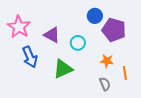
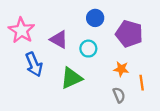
blue circle: (95, 16) -> (95, 18), moved

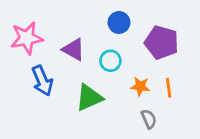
pink star: (21, 30) -> (27, 38), turned 30
orange star: (121, 69) -> (140, 86), moved
orange line: (142, 83) -> (169, 88), moved

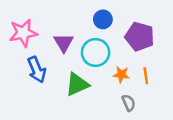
purple triangle: (74, 49) -> (64, 43), turned 30
cyan circle: (110, 61) -> (96, 52), size x1.5

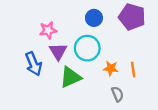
pink star: (23, 33) -> (48, 30), moved, size x0.7
purple pentagon: (140, 37) -> (132, 17), moved
purple triangle: (64, 43) -> (58, 52), moved

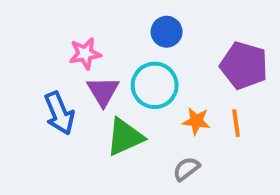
purple pentagon: (132, 17) -> (244, 65), moved
gray semicircle: (117, 94) -> (186, 169), moved, turned -104

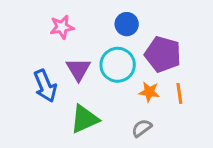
pink star: (85, 54) -> (62, 27), moved
purple pentagon: (244, 65) -> (163, 54), moved
green triangle: (125, 137) -> (84, 119), moved

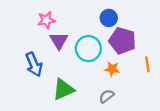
blue circle: (127, 24) -> (109, 18), moved
purple triangle: (78, 69) -> (59, 41), moved
orange line: (179, 93) -> (147, 64), moved

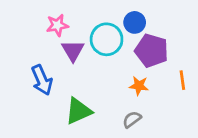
cyan circle: (88, 49) -> (107, 39), moved

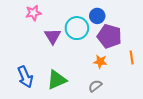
pink star: (57, 25) -> (33, 13), moved
blue arrow: (42, 80) -> (25, 77), moved

